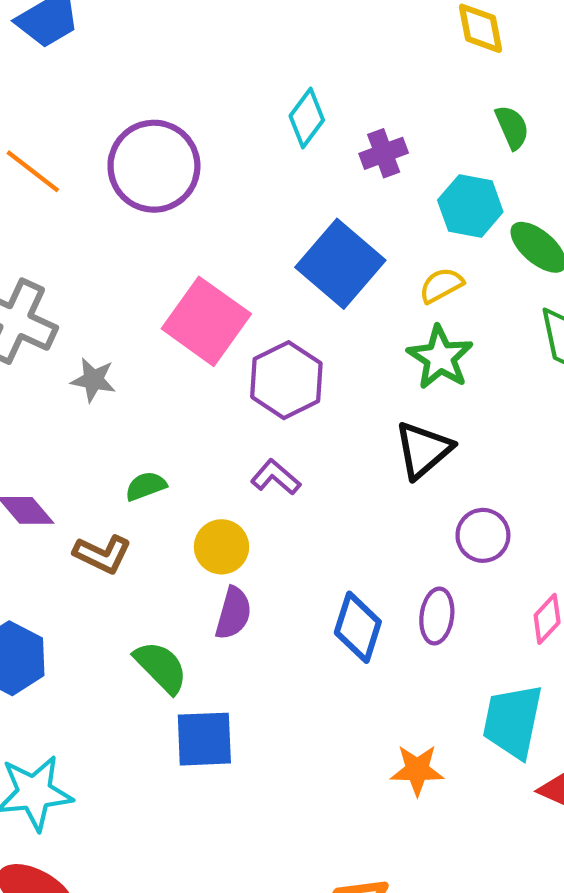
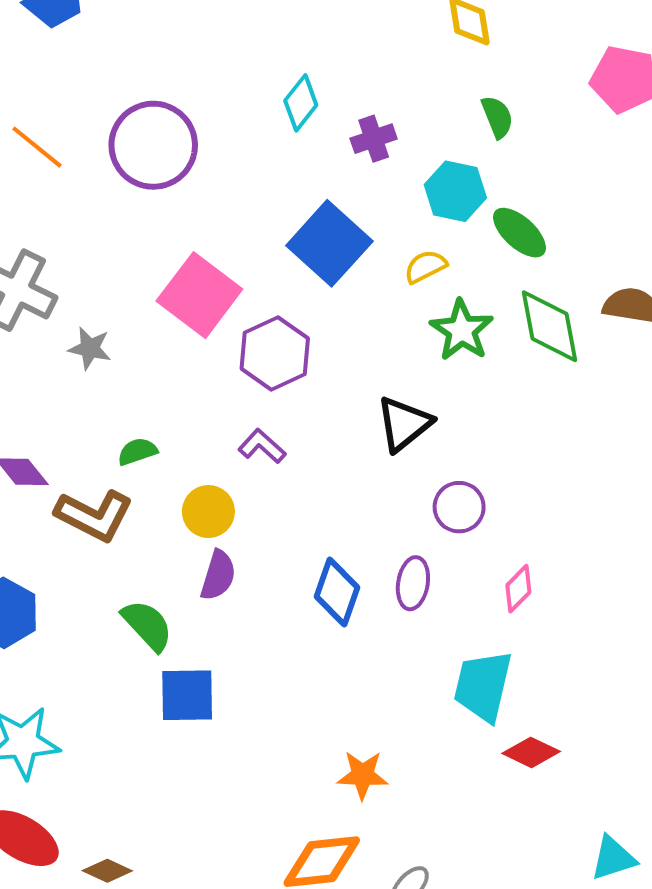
green star: (440, 357) -> (462, 330), moved
brown L-shape: (102, 554) -> (94, 516), size x1.4
orange star: (417, 770) -> (363, 775), moved

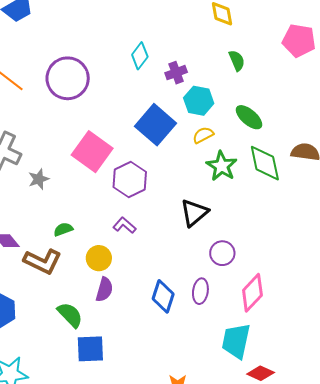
cyan hexagon: (455, 191) -> (199, 101), moved
gray star: (90, 348) -> (39, 179), turned -30
pink diamond: (518, 589) -> (252, 293), size x1.6

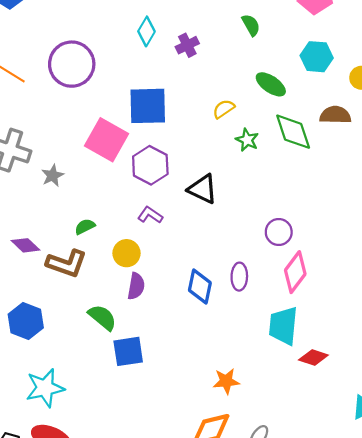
cyan hexagon: (199, 101) -> (317, 57), moved
blue square: (155, 125) -> (148, 106), moved, turned -36
green star: (222, 166) -> (247, 140), size x0.7
black triangle: (194, 213) -> (203, 189), moved, turned -48
purple circle: (222, 253) -> (279, 232), moved

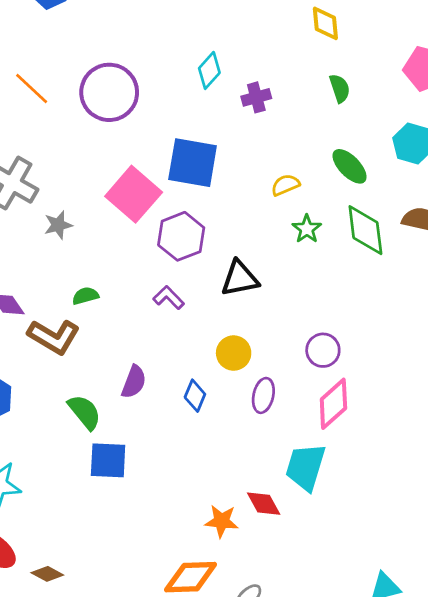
black triangle: (203, 189) -> (240, 279), turned -48
yellow circle: (126, 253) -> (234, 353), moved
blue diamond: (200, 287) -> (195, 396), moved, size x0.7
red diamond: (313, 357) -> (264, 504), moved, turned 32

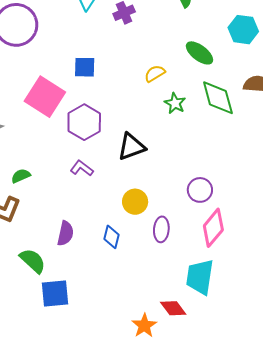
blue square: (193, 163) -> (85, 67), size x0.6
orange star: (222, 521) -> (144, 326), turned -30

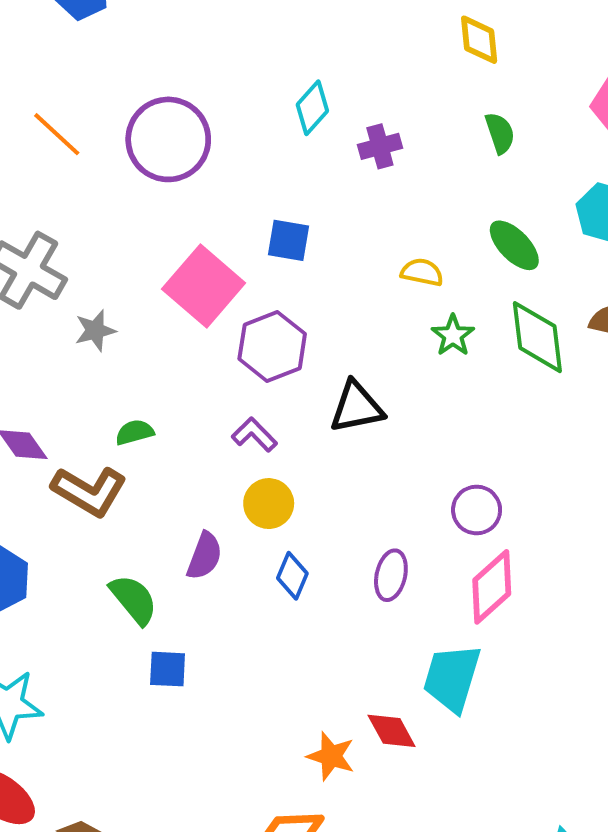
yellow semicircle: (155, 73) -> (422, 272), turned 35
yellow circle: (135, 202) -> (269, 504), moved
blue square: (55, 294) -> (168, 669), size x0.7
orange star: (144, 326) -> (331, 756), turned -30

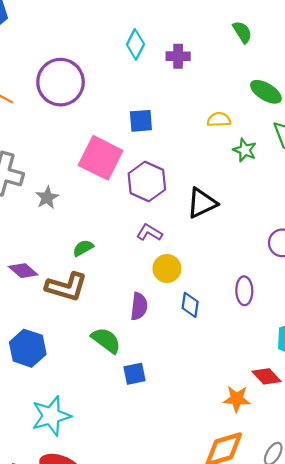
purple cross: (380, 146) -> (178, 56), turned 30

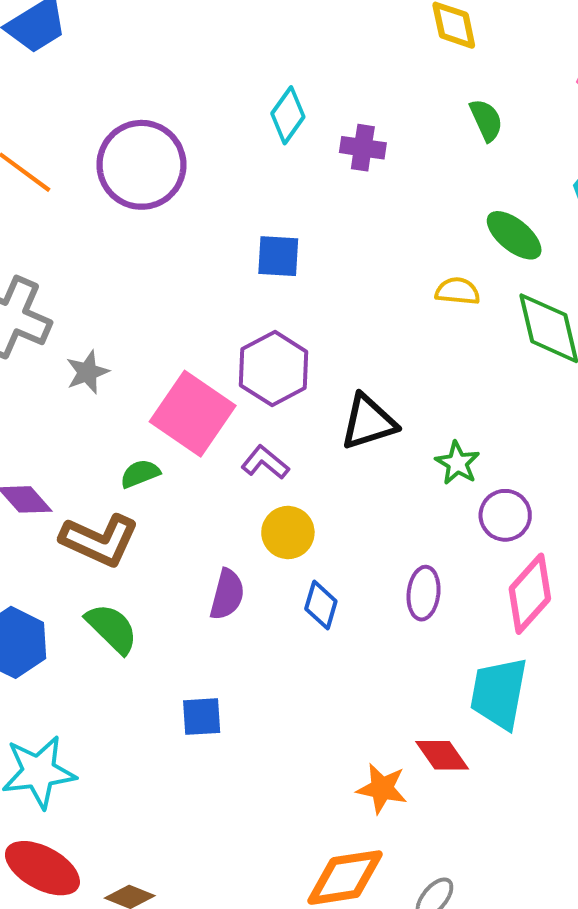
yellow semicircle: (219, 120) -> (457, 291), moved
green star: (245, 150) -> (457, 463), moved
pink square: (101, 158) -> (193, 414), moved
green semicircle: (106, 340) -> (112, 628), moved

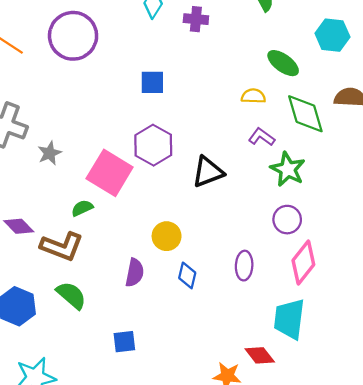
purple L-shape: (265, 462) -> (262, 137), moved
green star: (457, 463) -> (288, 169), moved, size x1.4

